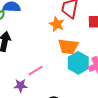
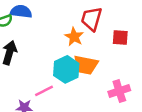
cyan hexagon: (78, 63) -> (66, 69), moved

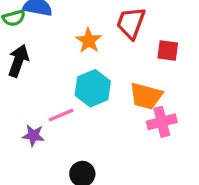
orange star: (74, 37) -> (89, 41), moved
orange trapezoid: (86, 65) -> (146, 96), moved

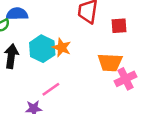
orange star: (89, 41) -> (62, 48), moved
cyan hexagon: (93, 88) -> (42, 49), moved

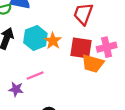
red square: (119, 26) -> (81, 48), moved, size x1.5
pink cross: (125, 79) -> (107, 47), moved

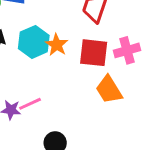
orange trapezoid: (93, 64) -> (109, 90), moved, turned 45
pink line: (35, 76) -> (30, 104), moved

